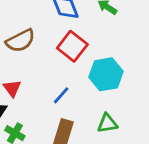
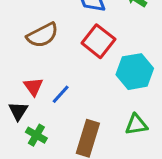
blue line: (61, 95) -> (61, 94), moved

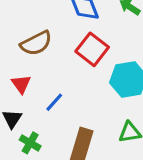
red triangle: (33, 87) -> (21, 84), moved

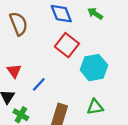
brown semicircle: (36, 43) -> (19, 24), moved, turned -85

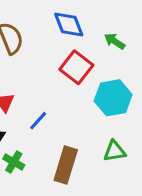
green arrow: (95, 14) -> (115, 41), moved

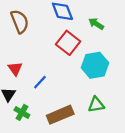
brown rectangle: (66, 165) -> (60, 115), turned 50

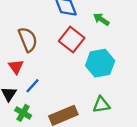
brown semicircle: (20, 21) -> (28, 39), moved
blue line: (40, 82) -> (33, 86), moved

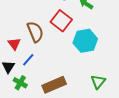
brown semicircle: (28, 39) -> (35, 32), moved
green triangle: (101, 105) -> (98, 82), moved, turned -42

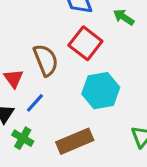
cyan hexagon: (85, 41) -> (101, 91), moved

